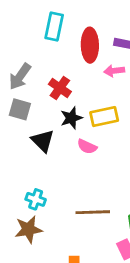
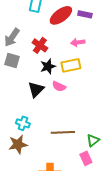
red ellipse: (90, 45) -> (61, 15), turned 55
pink arrow: (114, 71) -> (78, 42), moved
black triangle: (43, 141) -> (36, 89), moved, turned 30

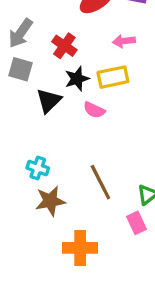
black triangle: (36, 89) -> (49, 101), moved
brown line: (63, 132) -> (100, 182), turned 65
brown star: (18, 144) -> (50, 201), moved

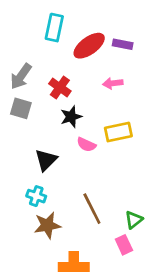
yellow rectangle: (113, 77) -> (118, 132), moved
black triangle: (49, 101) -> (46, 160), moved

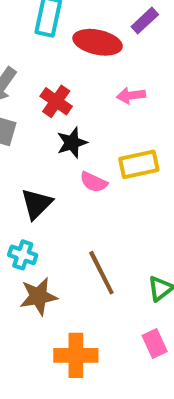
purple rectangle: (123, 44) -> (145, 21), moved, turned -54
red ellipse: (89, 46) -> (98, 42), turned 48
pink rectangle: (124, 245) -> (155, 344), moved

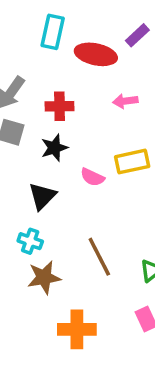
red cross: (56, 101) -> (60, 106), turned -36
black star: (72, 143) -> (54, 148), moved

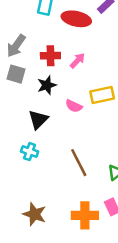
pink arrow: (125, 101) -> (78, 61), moved, turned 140
brown star: (44, 277) -> (34, 214), moved, turned 30
orange cross: (77, 329) -> (85, 215), moved

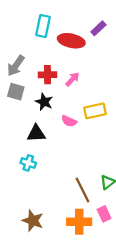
black star: (47, 85) -> (44, 102), turned -30
black triangle: (38, 120) -> (36, 134), turned 42
brown line: (79, 163) -> (83, 190), moved

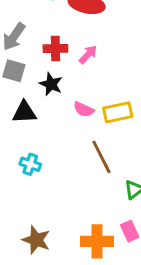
yellow rectangle: (95, 111) -> (118, 112), moved
black triangle: (36, 134) -> (24, 112), moved
brown line: (83, 190) -> (101, 157), moved

